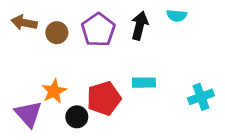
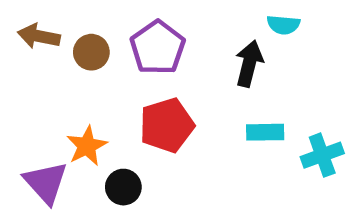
black arrow: (140, 26) -> (249, 64), moved
cyan rectangle: (144, 83) -> (265, 132), moved
red pentagon: (104, 98) -> (167, 125), moved

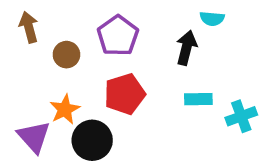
brown arrow: (39, 36) -> (29, 27), turned 64
brown circle: (91, 52) -> (66, 55), moved
black circle: (123, 187) -> (92, 140), size x1.5

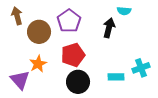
brown circle: (66, 55) -> (39, 32), size x1.5
cyan rectangle: (198, 99) -> (116, 77), moved
black circle: (92, 140) -> (78, 82), moved

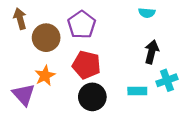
black arrow: (109, 28) -> (152, 52), moved
red pentagon: (73, 55) -> (86, 65), turned 30

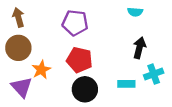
purple pentagon: (82, 25) -> (75, 23), turned -30
brown circle: (46, 38) -> (18, 48), moved

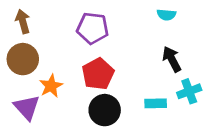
black arrow: (139, 48) -> (172, 59), turned -42
red pentagon: (79, 60) -> (98, 74), turned 30

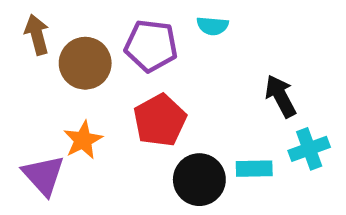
cyan semicircle: (166, 15) -> (213, 26), moved
brown circle: (23, 59) -> (85, 63), moved
black circle: (105, 110) -> (199, 180), moved

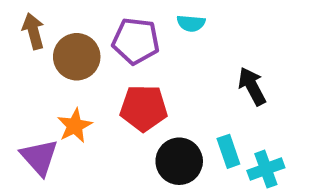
red pentagon: (160, 120) -> (144, 108), turned 30
cyan cross: (309, 149) -> (266, 169), moved
cyan rectangle: (254, 169) -> (228, 151), turned 72

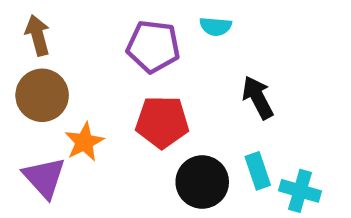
brown circle: (77, 57) -> (42, 95), moved
black arrow: (252, 86) -> (258, 98), moved
cyan cross: (266, 169) -> (300, 191), turned 36

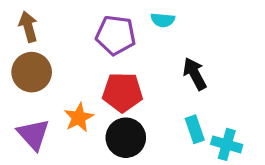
orange star: (84, 142) -> (79, 118), moved
black circle: (202, 182) -> (126, 138), moved

